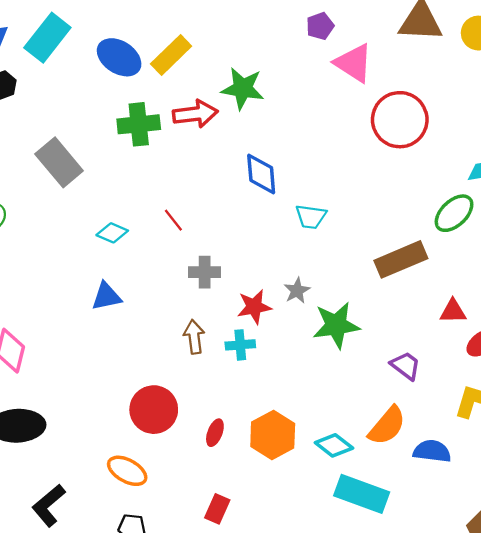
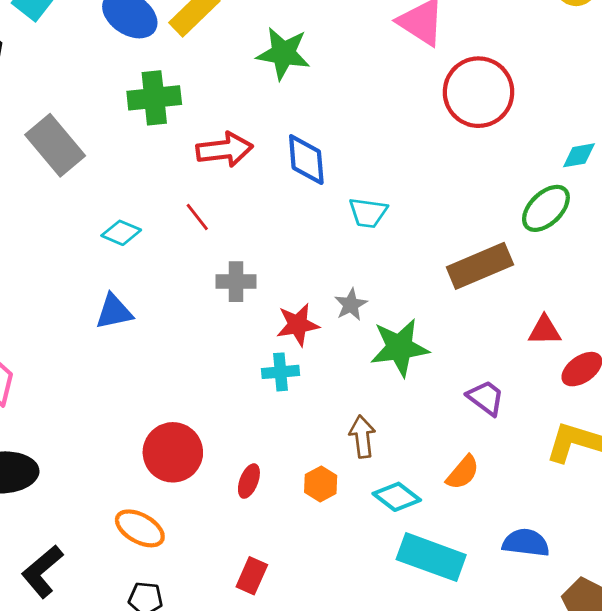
red arrow: (195, 114) -> (225, 150), moved
brown arrow: (194, 337) -> (362, 437), moved
orange semicircle: (387, 426) -> (463, 472), size x0.7
orange hexagon: (273, 435) -> (321, 484), size x0.6
blue semicircle: (432, 451) -> (526, 543), moved

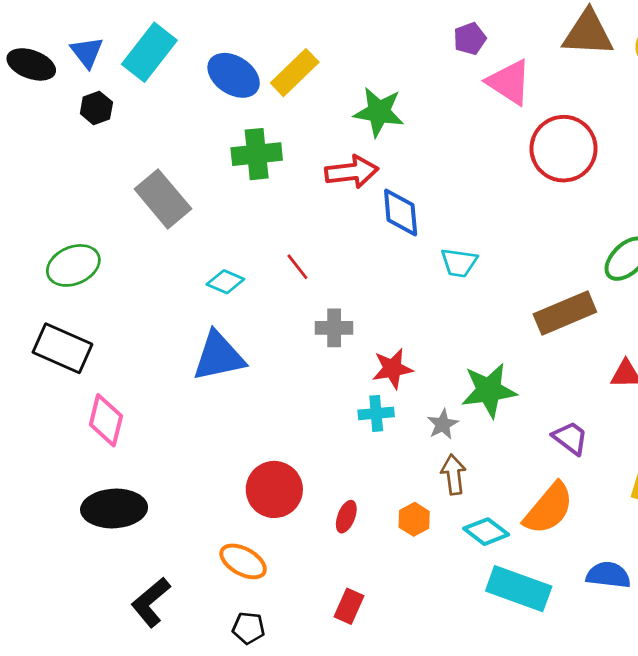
red arrow: (225, 150) -> (352, 172), moved
gray star: (351, 305) -> (443, 424), moved
blue triangle: (114, 312) -> (219, 356), size x1.5
orange semicircle: (463, 472) -> (549, 508), size x1.6

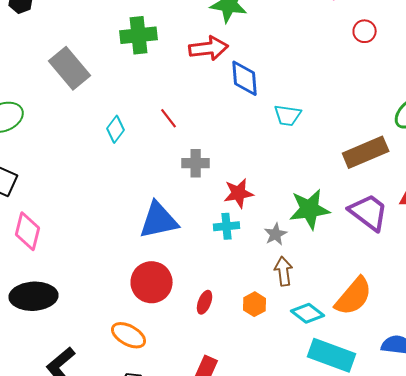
red circle: (564, 149) -> (365, 31), size x0.5
cyan diamond: (225, 282) -> (116, 129), turned -76
blue triangle: (219, 356) -> (159, 220), moved
purple trapezoid: (570, 438) -> (369, 212), moved, size x1.5

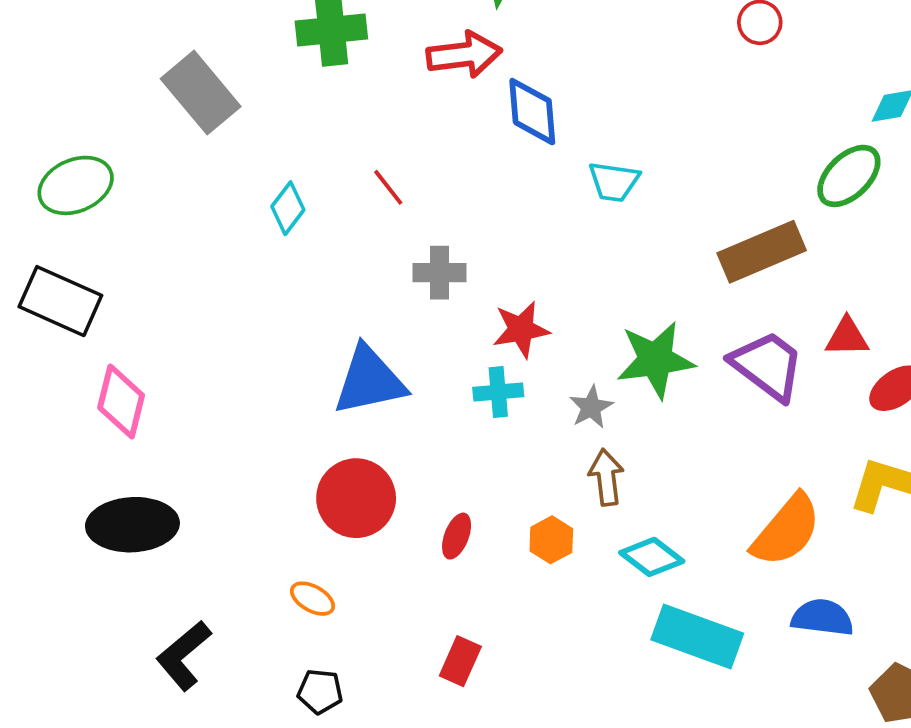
orange semicircle: (354, 296) -> (786, 530), moved
orange ellipse: (129, 335) -> (312, 599), size x0.7

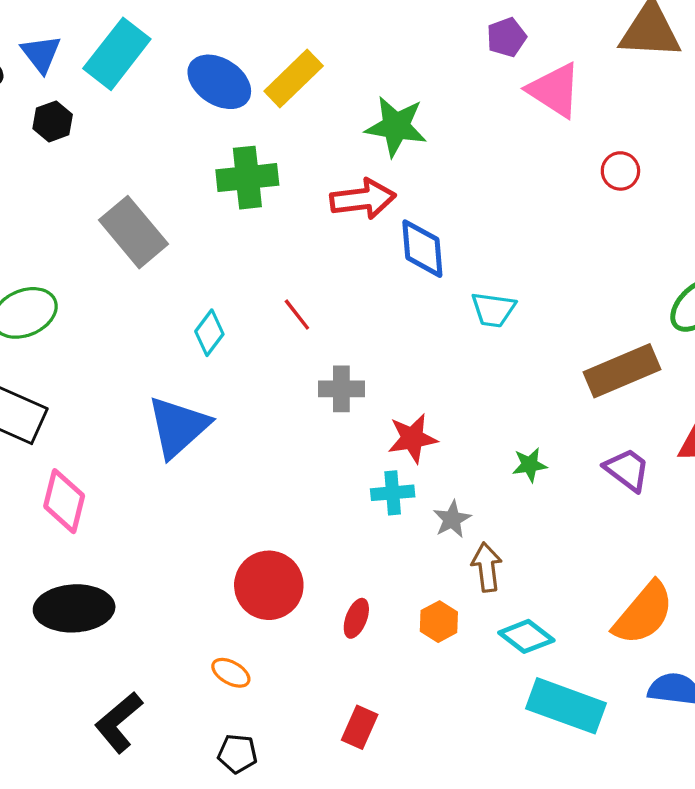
green star: (656, 360) -> (530, 465), size x0.5
purple trapezoid: (767, 365) -> (627, 470), size x0.7
blue triangle: (369, 381) -> (178, 427), moved, turned -30
gray star: (591, 407) -> (452, 519), moved

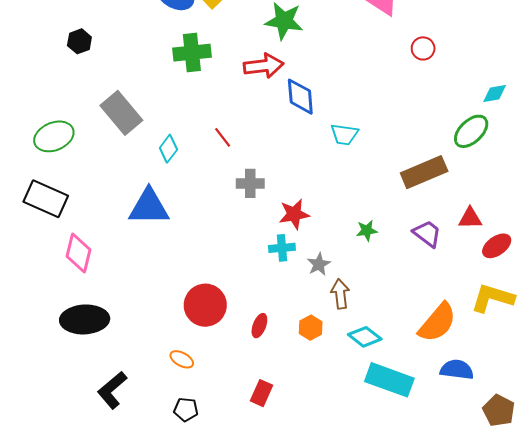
black hexagon: (53, 121) -> (79, 41), moved
gray rectangle: (133, 232) -> (121, 113), moved
blue triangle: (178, 427) -> (149, 207), turned 42

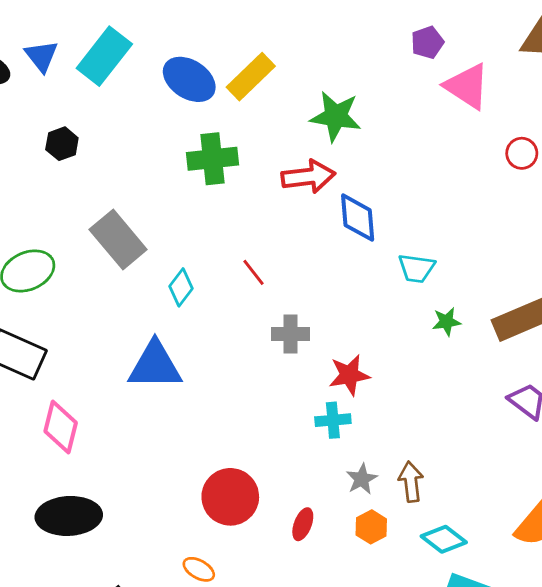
green star: (367, 230) -> (447, 322), moved
gray star: (319, 264) -> (362, 479), moved

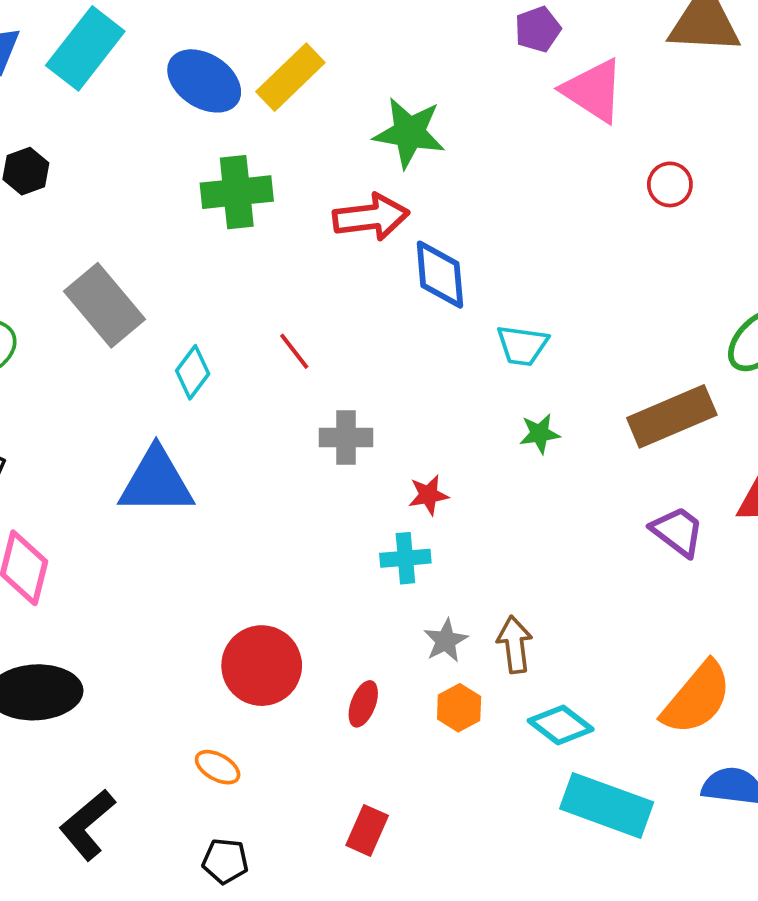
green star: (447, 322) -> (540, 434), moved
red star: (349, 375) -> (428, 495), size x0.7

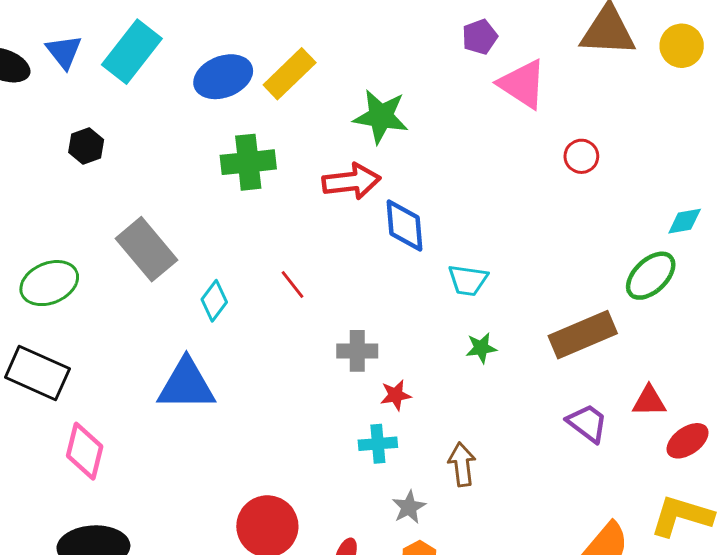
blue ellipse: (204, 81) -> (223, 77), turned -54
gray cross: (346, 437) -> (357, 351), moved
brown arrow: (515, 644) -> (462, 464), moved

